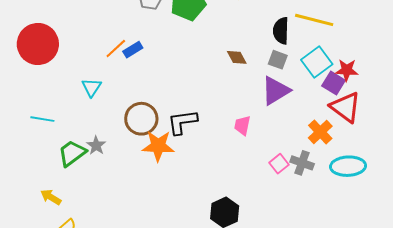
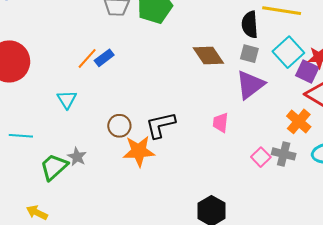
brown diamond: (237, 57) -> (208, 55), size x1.5
brown circle: (141, 119) -> (119, 126), size x0.7

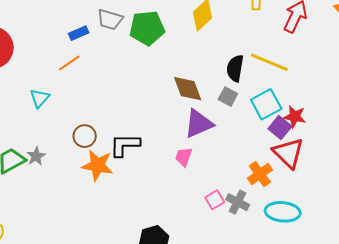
blue rectangle: (104, 58) -> (79, 33), moved
purple triangle: (250, 85) -> (199, 124), moved

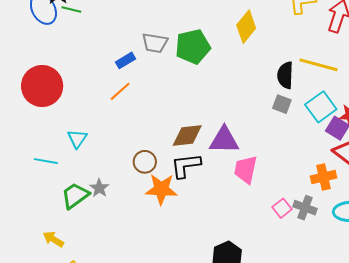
brown diamond: (188, 89) -> (187, 136), moved, turned -68
cyan triangle: (40, 98) -> (77, 139), moved
purple triangle: (199, 124) -> (224, 140), moved, turned 32
pink trapezoid: (184, 157) -> (246, 170), size x1.4
orange cross: (260, 174) -> (324, 177), turned 30

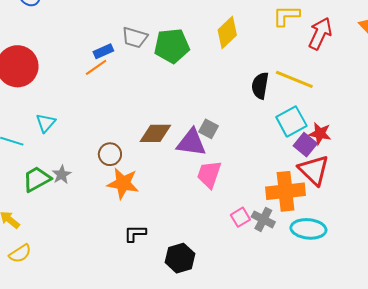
orange line: (120, 91) -> (96, 67), moved
gray square: (282, 104) -> (209, 129), moved
black L-shape: (186, 166) -> (135, 234), moved, size x0.7
orange cross: (324, 177) -> (285, 191), size x1.5

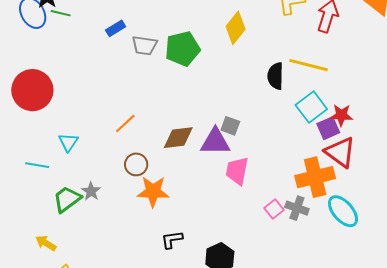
blue rectangle: (103, 51) -> (116, 28), moved
orange line: (96, 67) -> (125, 123), moved
purple square: (305, 145) -> (328, 128), turned 35
cyan ellipse: (308, 229) -> (343, 211), turned 52

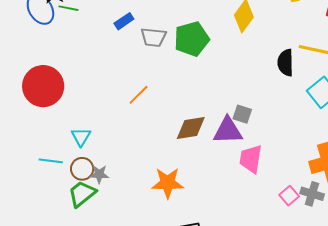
orange line: (125, 123) -> (139, 95), moved
brown circle: (136, 164) -> (82, 169), moved
gray star: (91, 191) -> (99, 174), moved, turned -30

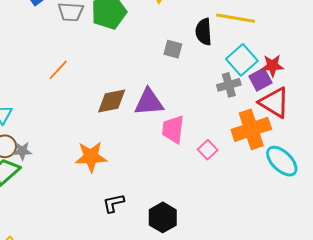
gray square: (242, 114) -> (173, 49), moved
gray cross: (312, 194) -> (229, 85), moved, turned -30
pink square: (289, 196) -> (208, 150), moved

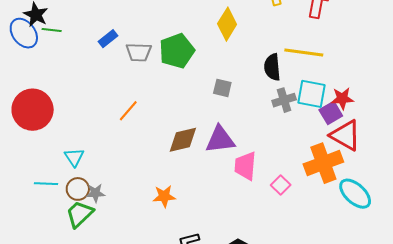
gray square: (173, 49) -> (222, 88), moved
cyan square: (242, 60) -> (312, 94), turned -36
gray cross: (229, 85) -> (284, 100), moved
orange star: (91, 157) -> (164, 196), size x0.7

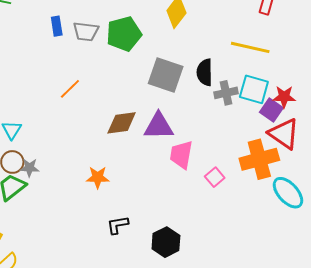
blue rectangle: (108, 39) -> (57, 26), moved, turned -66
black semicircle: (272, 67) -> (205, 72), moved
gray square: (222, 88) -> (166, 75), size x1.8
purple square: (331, 113) -> (271, 110), turned -30

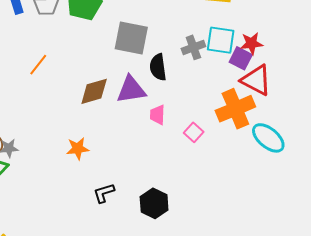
black semicircle: (205, 72) -> (158, 67), moved
pink trapezoid: (181, 155) -> (157, 115), size x0.7

